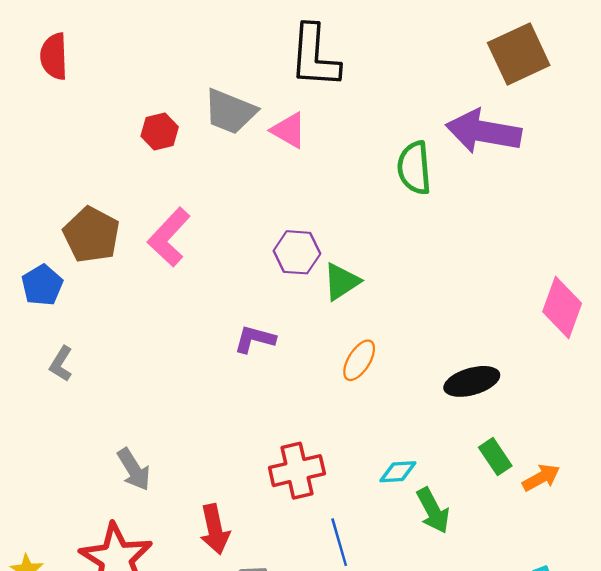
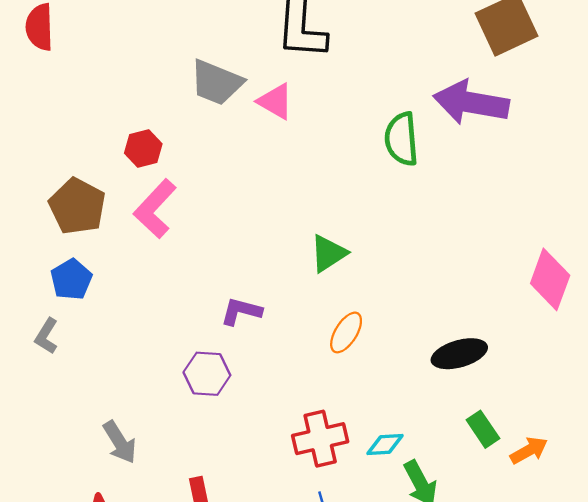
red hexagon: (160, 131) -> (143, 149), moved
purple hexagon: (297, 252) -> (207, 374), moved
blue pentagon: (42, 285) -> (71, 279), moved
red cross: (297, 471) -> (320, 439), moved

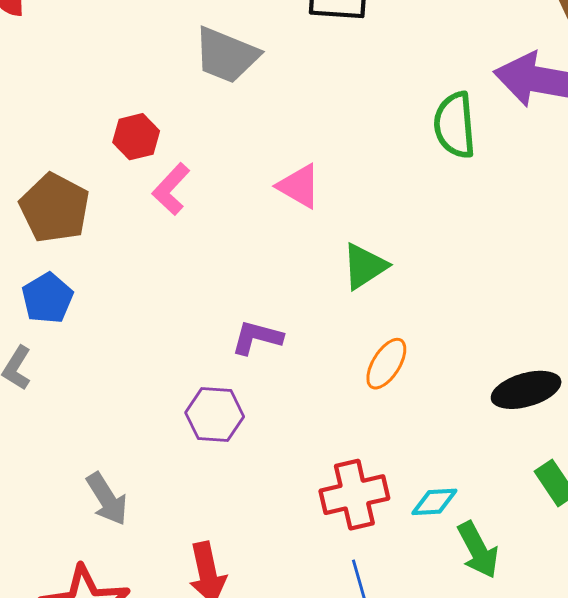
pink triangle: (275, 101) -> (299, 186), moved
pink L-shape: (155, 209) -> (171, 189), moved, size x0.7

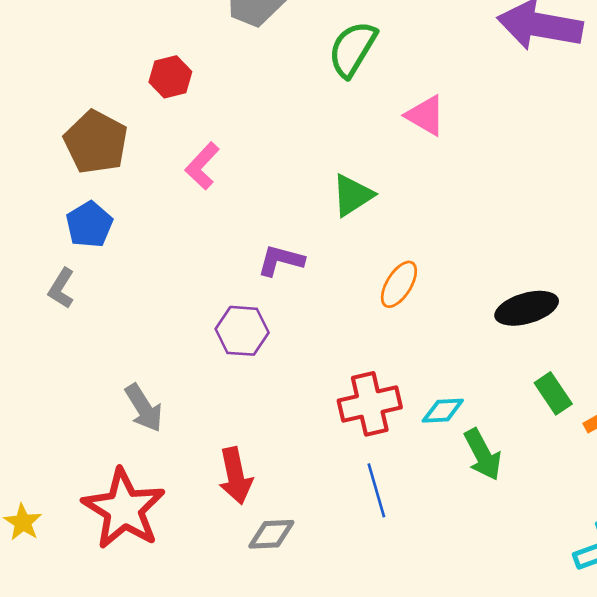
green semicircle: (455, 125) -> (352, 49), moved, turned 36
pink triangle: (299, 186) -> (426, 115), moved
pink L-shape: (171, 189) -> (202, 166), moved
green triangle: (365, 266) -> (352, 195), moved

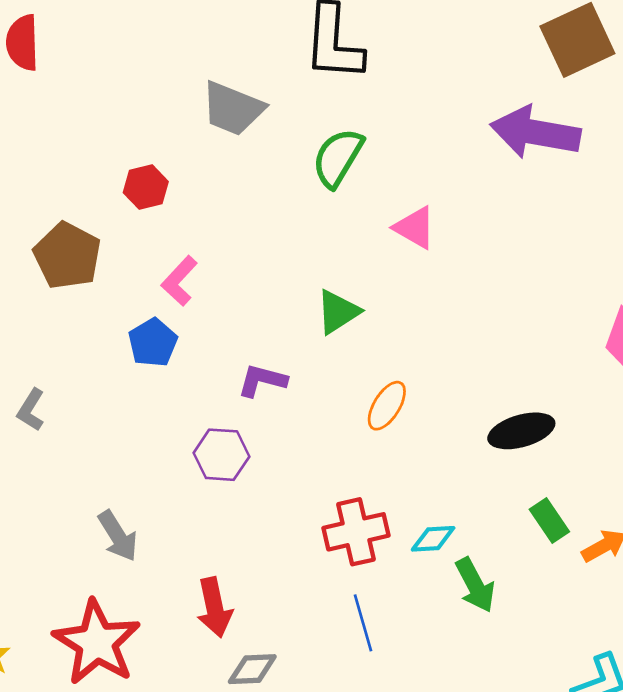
blue pentagon: (89, 224) -> (153, 343), moved

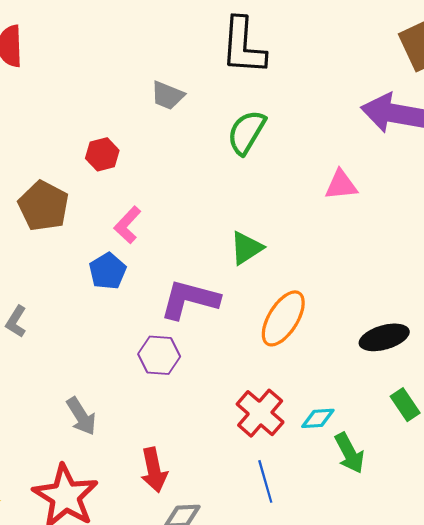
gray trapezoid: (233, 109) -> (168, 95), size x0.7
pink triangle: (415, 228) -> (341, 185), moved, turned -36
purple L-shape: (262, 380) -> (190, 300), size x1.6
orange ellipse: (387, 406) -> (283, 318), size x1.5
red cross: (356, 532) -> (260, 413), turned -36

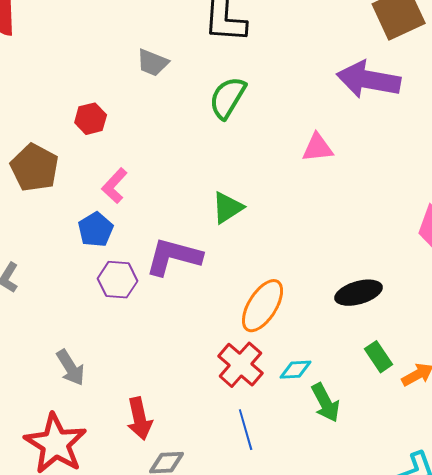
orange ellipse: (283, 318) -> (263, 306), moved
purple hexagon: (159, 355) -> (118, 280), moved

